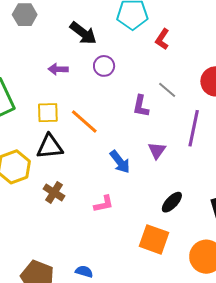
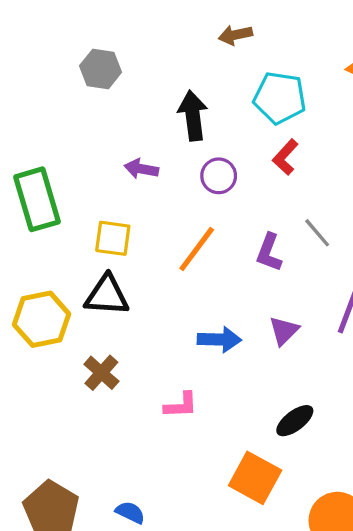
black arrow: (83, 33) -> (193, 116), turned -144
red L-shape: (162, 39) -> (285, 157), moved
orange line: (84, 122) -> (197, 249), moved, turned 76
blue arrow: (120, 162) -> (219, 340), turned -60

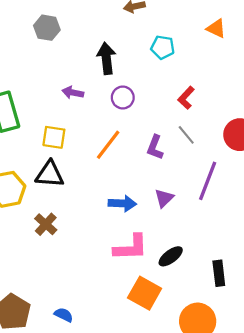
cyan pentagon: (280, 98) -> (163, 47), size x0.7
red L-shape: (285, 157) -> (186, 98), moved
pink L-shape: (181, 405) -> (131, 248), moved, size x1.6

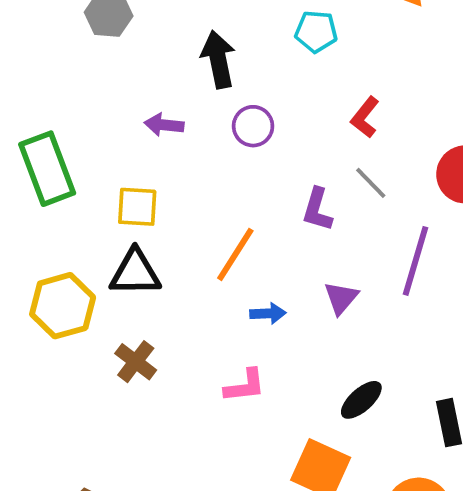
orange line: (108, 145) -> (235, 254), moved
blue arrow: (122, 203) -> (268, 313), size x0.7
pink L-shape: (131, 248) -> (245, 386), moved, size x0.7

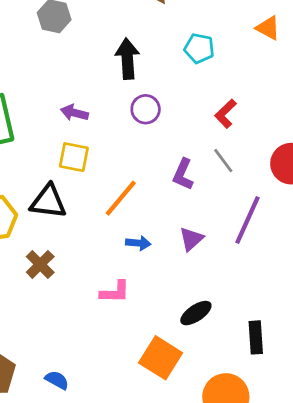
purple arrow: (164, 125) -> (74, 113), moved
yellow square: (137, 207) -> (74, 157), moved

